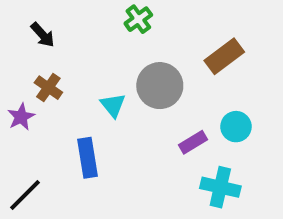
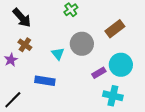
black arrow: (43, 35) -> (22, 18), size x1.5
cyan circle: (236, 127) -> (121, 65), size x1.5
blue rectangle: (87, 158) -> (45, 81), turned -72

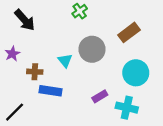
brown cross: (25, 45) -> (35, 72), moved, turned -32
purple star: (11, 60) -> (12, 54), moved
purple rectangle: (99, 73) -> (100, 96), moved

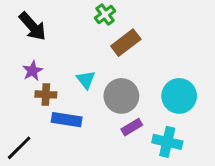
brown rectangle: (129, 32) -> (126, 43), moved
gray circle: (92, 49) -> (121, 96), moved
purple star: (12, 54) -> (32, 71), moved

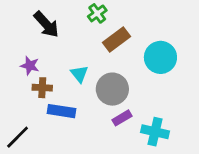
black arrow: (32, 26) -> (46, 24), moved
purple star: (32, 71) -> (30, 66), turned -30
cyan circle: (179, 96) -> (160, 57), moved

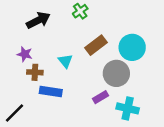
black arrow: (46, 24) -> (38, 20), turned -75
brown rectangle: (116, 40) -> (96, 45), moved
gray circle: (112, 89) -> (116, 73), moved

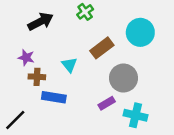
cyan circle: (132, 47) -> (140, 32), moved

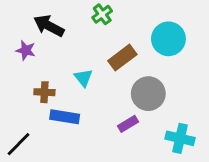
black arrow: (41, 22) -> (49, 26), turned -125
purple star: (26, 58) -> (26, 50), moved
cyan cross: (136, 115) -> (180, 138), moved

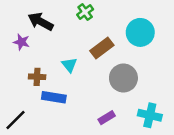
purple rectangle: (128, 124) -> (107, 118), moved

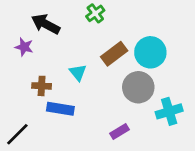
cyan circle: (140, 32) -> (150, 52), moved
cyan cross: (150, 115) -> (169, 111), moved, turned -30

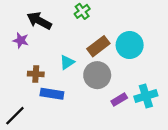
cyan triangle: (78, 72) -> (67, 62), turned 35
gray circle: (138, 87) -> (97, 75), moved
purple rectangle: (119, 132) -> (119, 99), moved

